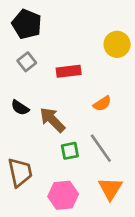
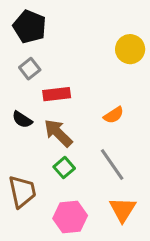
red rectangle: (69, 71) -> (57, 94), moved
green square: (70, 151) -> (64, 168), moved, turned -30

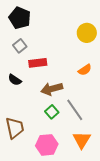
orange semicircle: (114, 115) -> (85, 70), moved
brown arrow: (58, 133) -> (52, 89), moved, turned -60
green square: (64, 168) -> (52, 112), moved

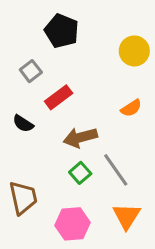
black pentagon: (20, 18) -> (62, 31), moved
red rectangle: (38, 63) -> (59, 97), turned -30

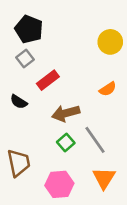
black pentagon: (62, 31) -> (29, 29), moved

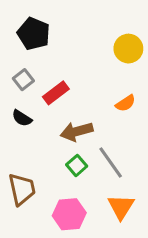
gray square: (25, 58) -> (23, 80), moved

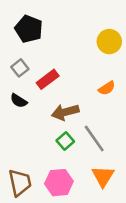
brown trapezoid: (22, 189) -> (20, 183), moved

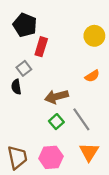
gray square: (20, 68) -> (24, 68), moved
red rectangle: (48, 79) -> (41, 47), moved, turned -36
black semicircle: (19, 101) -> (16, 87), turned 48

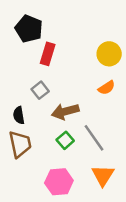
yellow circle: (94, 36) -> (109, 54), moved
gray square: (24, 68) -> (40, 90), moved
black semicircle: (16, 87) -> (19, 115), moved
brown trapezoid: (17, 157) -> (20, 144), moved

